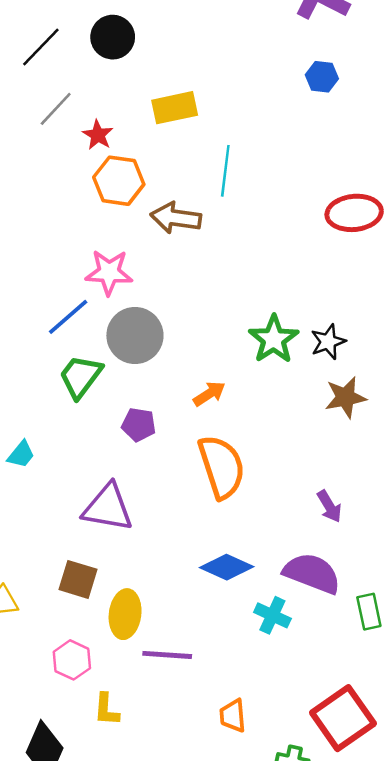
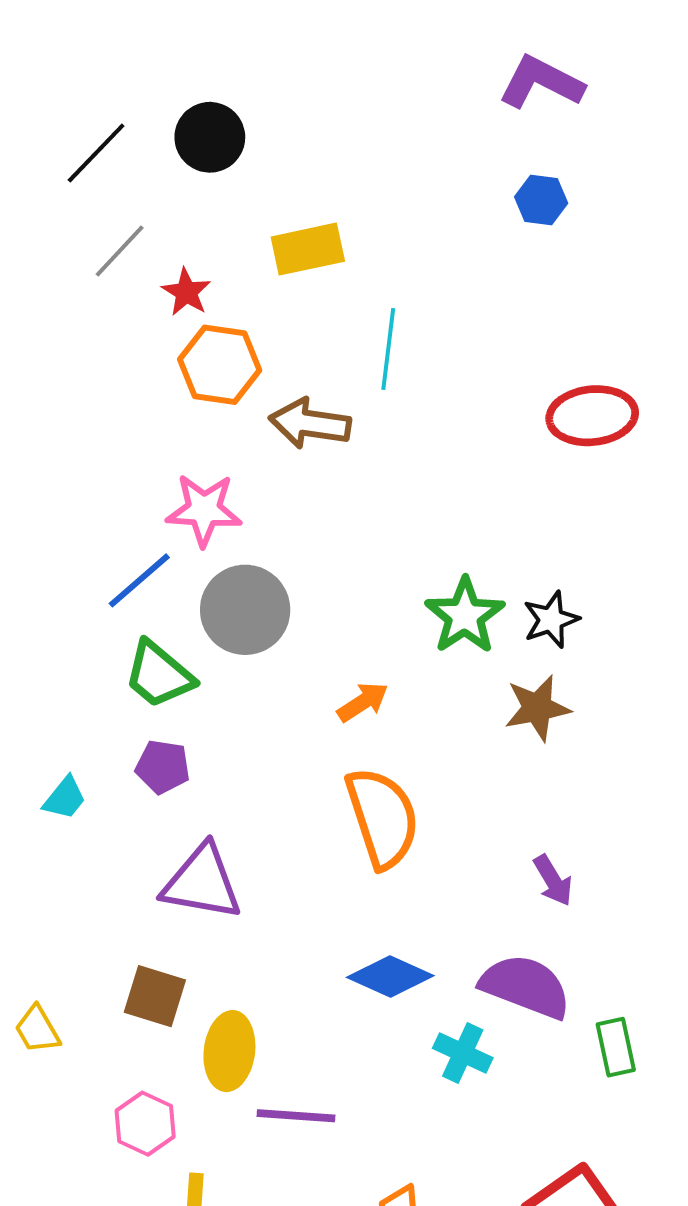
green trapezoid: (80, 376) -> (159, 675), turned -87
brown star: (345, 397) -> (537, 708), moved
purple pentagon: (139, 425) -> (163, 767), moved

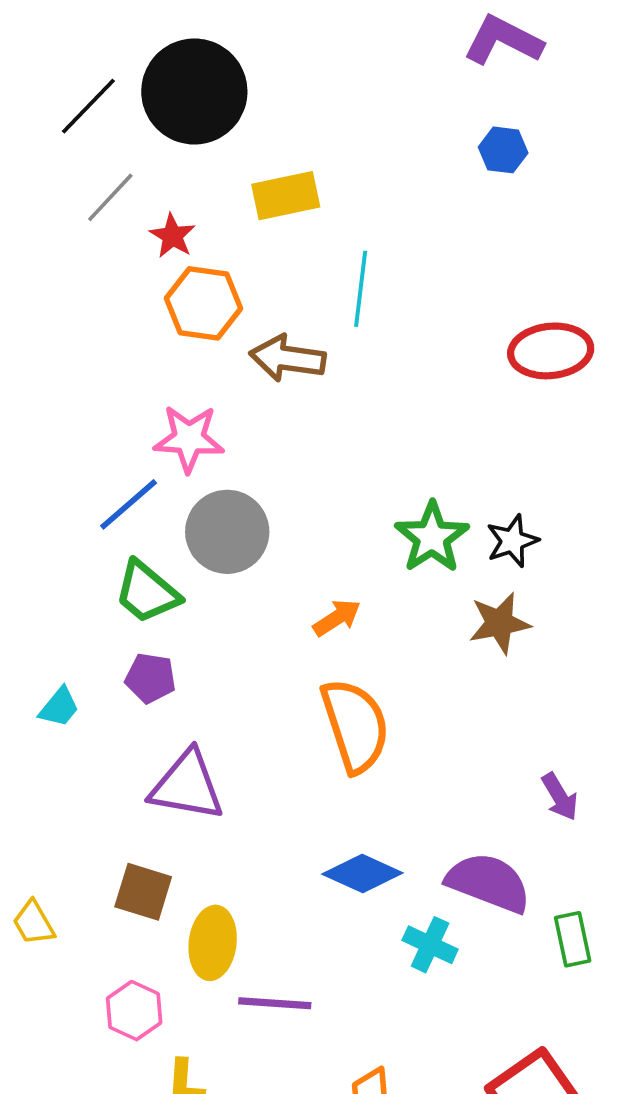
black circle: (210, 137) -> (194, 91), size x1.6
purple arrow: (553, 880) -> (560, 797), moved

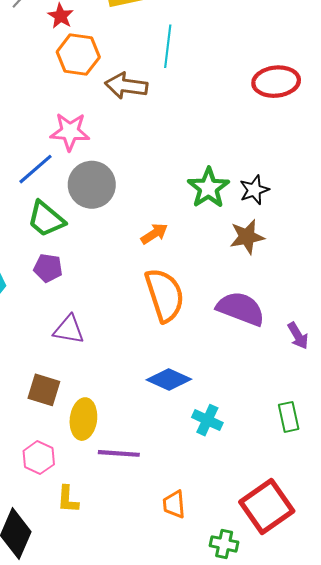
purple triangle: (187, 786) -> (69, 329), size x0.7
purple arrow: (560, 797) -> (298, 336), moved
purple semicircle: (489, 883) -> (241, 309), moved

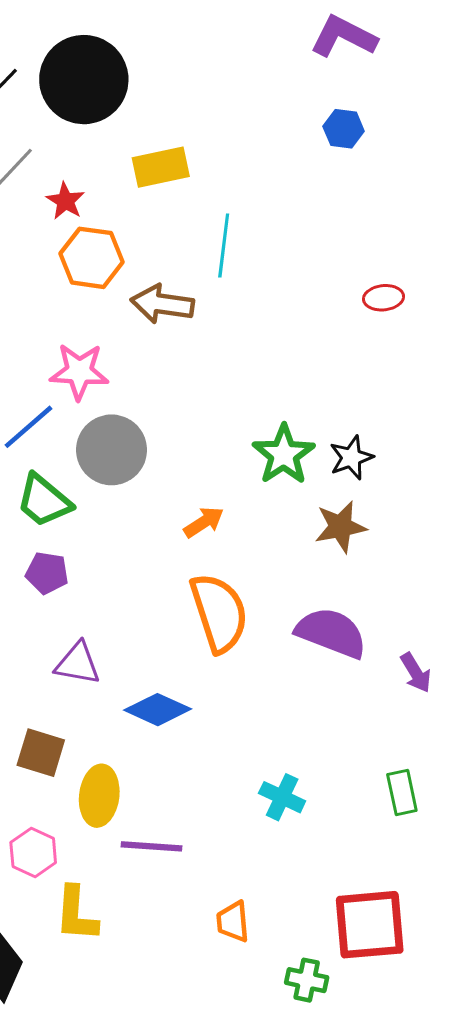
red ellipse: (276, 82) -> (384, 298), size x0.6
blue diamond: (169, 379) -> (158, 710), moved
yellow L-shape: (68, 499) -> (76, 914), size x1.4
red square: (267, 506) -> (370, 925), turned 30

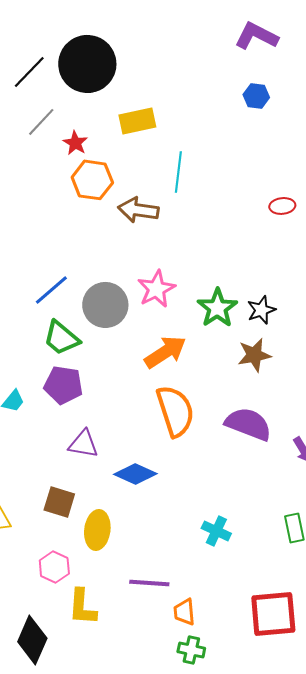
pink star: (79, 372) -> (156, 289), moved, turned -30
orange arrow: (204, 522) -> (165, 352), size x1.6
purple pentagon: (47, 573) -> (63, 385), size x1.4
purple line: (151, 846) -> (149, 583), moved
green cross: (307, 980) -> (191, 650), moved

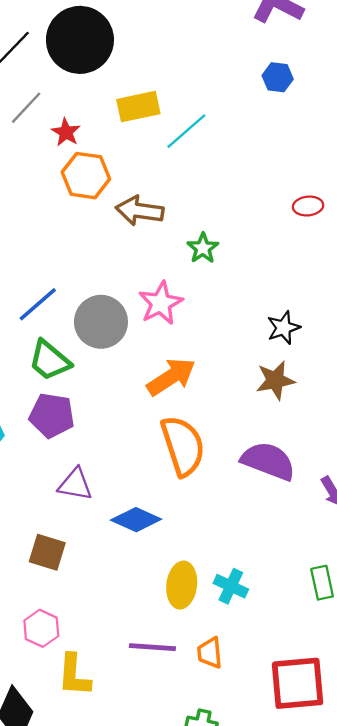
cyan line: (178, 172) -> (186, 131), moved, turned 42
green star: (217, 308) -> (203, 248), moved, size x0.7
yellow ellipse: (97, 530) -> (182, 585), moved
orange trapezoid: (184, 612) -> (210, 653), moved

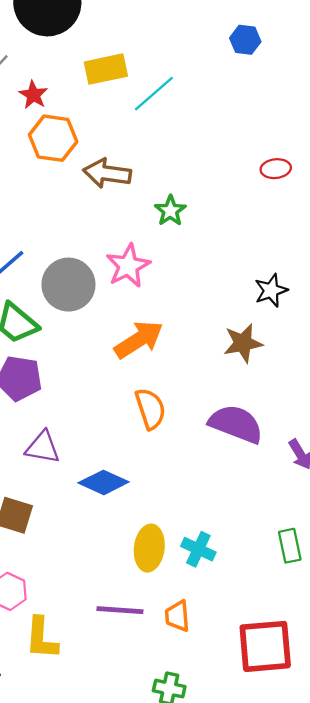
black star: (283, 328) -> (271, 290), moved
orange semicircle: (183, 446) -> (150, 409), size x0.7

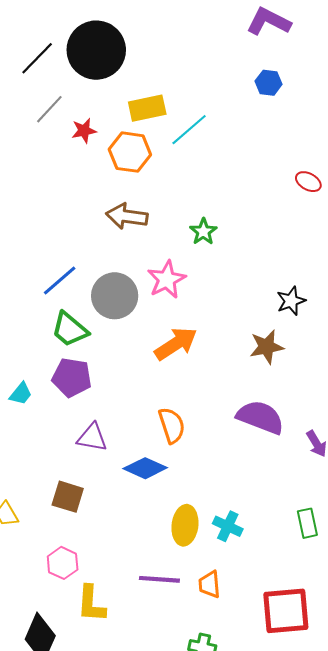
red star: (33, 95) -> (84, 131), turned 30
orange hexagon: (53, 138) -> (130, 152), moved
red ellipse: (276, 169) -> (308, 182), moved, turned 35
brown arrow: (107, 173) -> (127, 216), moved
orange semicircle: (150, 409) -> (172, 425), moved

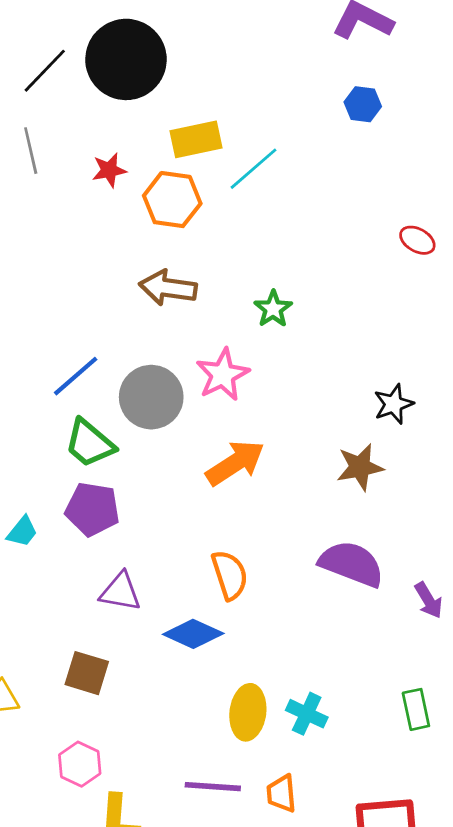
gray line: (49, 109) -> (31, 151), moved, turned -56

